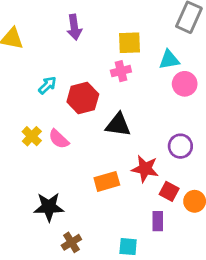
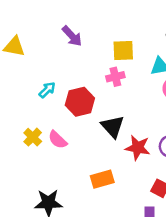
purple arrow: (74, 27) -> (72, 36), turned -35
black triangle: (118, 125) -> (113, 127), turned 40
red star: (145, 169) -> (138, 148), moved

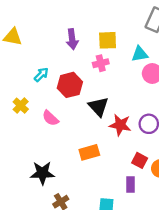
purple arrow: (72, 36) -> (72, 39), moved, turned 36
yellow cross: (33, 137) -> (21, 106), moved

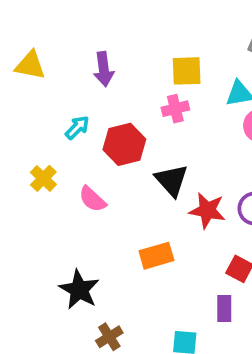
purple arrow: (72, 39) -> (104, 69), moved
black star: (42, 173) -> (79, 290), turned 30

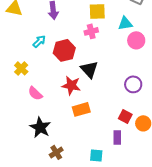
pink semicircle: (92, 199) -> (35, 93), moved
red star: (207, 210) -> (71, 85), moved

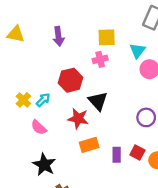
cyan triangle: (125, 23) -> (137, 51), turned -42
cyan arrow: (39, 41) -> (43, 100), moved
purple rectangle: (117, 137) -> (117, 155), moved

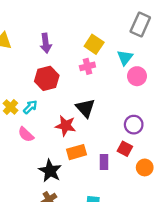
yellow square: (107, 37) -> (94, 44), turned 36
red hexagon: (71, 80) -> (47, 78), moved
red square: (137, 153) -> (125, 149), moved
black star: (44, 165) -> (50, 171), moved

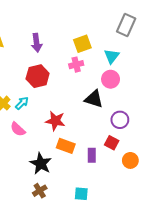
yellow square: (94, 44) -> (82, 44), turned 36
pink circle: (137, 76) -> (111, 79), moved
black triangle: (85, 108) -> (94, 99), moved, turned -30
orange rectangle: (76, 152) -> (66, 146), turned 36

